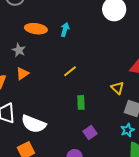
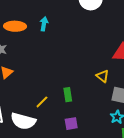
yellow line: (70, 71) -> (42, 102), moved
purple square: (90, 132) -> (71, 124), moved, turned 32

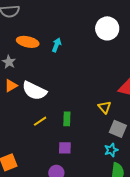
white semicircle: (23, 121) -> (34, 91), moved

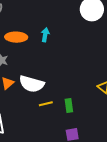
yellow line: (40, 121) -> (46, 104), moved, turned 32

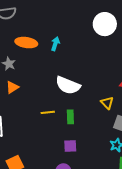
white semicircle: (32, 84) -> (68, 85), moved

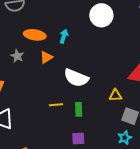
white circle: (105, 24) -> (101, 15), moved
orange triangle: (12, 87) -> (46, 57), moved
yellow triangle: (107, 103) -> (115, 95), turned -48

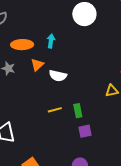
white semicircle: (76, 78) -> (58, 76), moved, size x0.7
purple square: (78, 138) -> (85, 131), moved

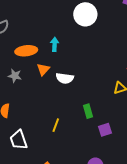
yellow line: (55, 110) -> (56, 125), moved, turned -48
purple square: (85, 131) -> (105, 130), moved

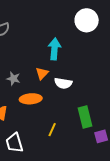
cyan arrow: (55, 44) -> (54, 49), size x1.5
orange ellipse: (26, 51) -> (31, 99), moved
green rectangle: (88, 111) -> (85, 117), size x1.5

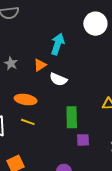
orange ellipse: (31, 99) -> (26, 100), moved
yellow line: (52, 130) -> (28, 122), moved, turned 72

